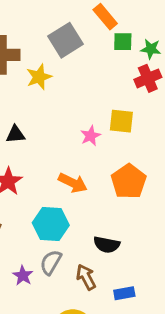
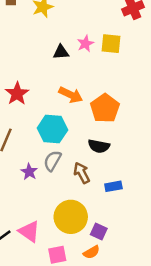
black triangle: (15, 134) -> (61, 52), moved
pink star: (90, 136) -> (85, 44), moved
orange pentagon: (129, 181) -> (105, 108), moved

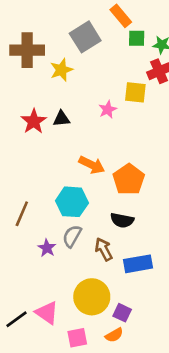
yellow square: (111, 44) -> (135, 92), moved
black triangle: (61, 52) -> (61, 119), moved
red star: (17, 94) -> (34, 121), moved
blue rectangle: (113, 186) -> (138, 264), size x1.5

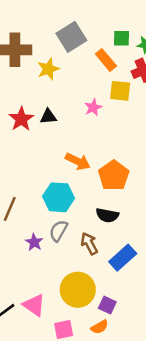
orange rectangle: (121, 16) -> (106, 60), moved
blue rectangle: (138, 264) -> (123, 258), turned -32

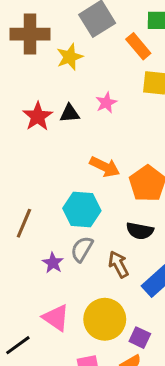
pink star: (93, 107) -> (106, 103), moved
pink triangle: (34, 305) -> (56, 318), moved

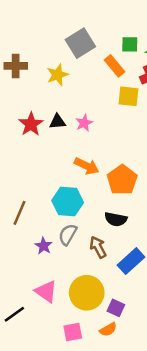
brown cross: (30, 34) -> (16, 66), moved, size x0.7
pink star: (106, 103) -> (84, 123), moved

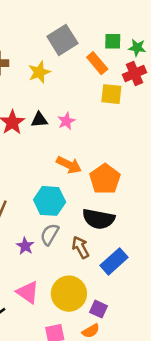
black semicircle: (116, 219) -> (99, 219), size x1.4

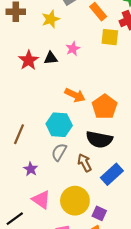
pink star: (66, 121) -> (73, 49), moved
purple star: (25, 246) -> (31, 169), moved

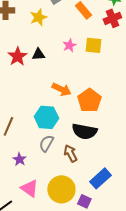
yellow square: (110, 37) -> (93, 45), moved
pink star: (73, 49) -> (69, 45), moved
blue rectangle: (112, 174) -> (100, 178), moved

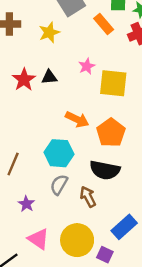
yellow square: (93, 45) -> (113, 83), moved, size x1.4

